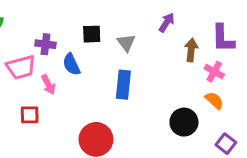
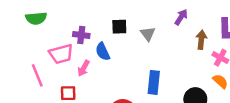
pink arrow: (48, 85) -> (84, 68), turned 56
blue rectangle: (123, 85) -> (154, 82), moved

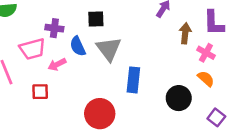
gray triangle: (148, 34) -> (109, 49), moved, size x1.5
pink arrow: (84, 68) -> (57, 64), turned 35

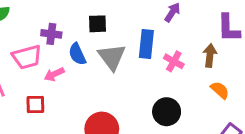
brown arrow: (185, 33) -> (210, 56), moved
pink cross: (206, 53) -> (174, 61), moved
blue rectangle: (133, 80) -> (146, 44), moved
black circle: (179, 98) -> (167, 112), moved

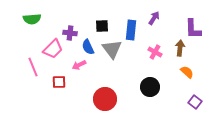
blue rectangle: (146, 44) -> (131, 30), moved
pink trapezoid: (27, 57) -> (53, 49), turned -30
pink arrow: (54, 74) -> (79, 65), moved

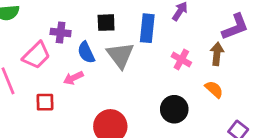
purple L-shape: (193, 29) -> (235, 27), turned -110
orange semicircle: (187, 72) -> (214, 89), moved

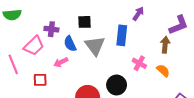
blue rectangle: (147, 28) -> (122, 35), moved
pink cross: (181, 59) -> (139, 63), moved
black circle: (174, 109) -> (117, 85), moved

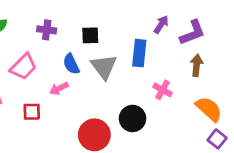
purple L-shape: (179, 25) -> (193, 33), moved
purple cross: (51, 29) -> (47, 30), moved
orange semicircle: (163, 71) -> (209, 109), moved, size x1.5

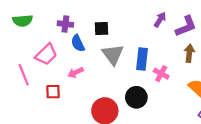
blue rectangle: (139, 53) -> (142, 59), moved
blue semicircle: (71, 64) -> (78, 43), moved

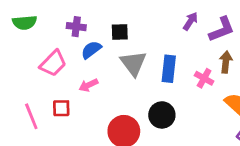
blue semicircle: (78, 43) -> (91, 50), turned 78
pink cross: (161, 74) -> (204, 78), moved
pink line: (24, 75) -> (31, 116), moved

